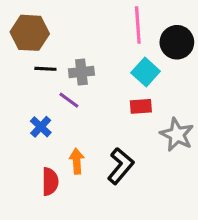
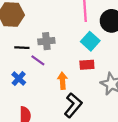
black line: (45, 69) -> (22, 48), moved
orange arrow: (77, 161) -> (62, 81), moved

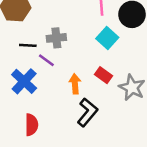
red rectangle: (87, 65) -> (103, 75), moved, turned 40
blue cross: (19, 79) -> (24, 81), size x1.5

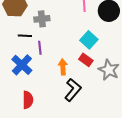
gray cross: (56, 38) -> (42, 19), moved
cyan square: (107, 38) -> (89, 40), moved
purple line: (46, 60) -> (40, 48), turned 48

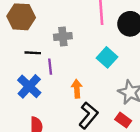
gray cross: (42, 19) -> (63, 37), moved
red rectangle: (86, 60) -> (123, 120), moved

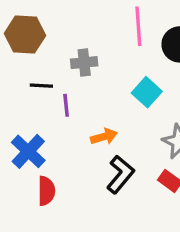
blue cross: (29, 86) -> (28, 151), moved
orange arrow: (77, 89) -> (104, 137), turned 78

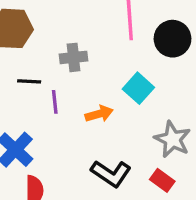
orange arrow: (104, 137) -> (99, 114), moved
black L-shape: (120, 174) -> (111, 174), turned 84

